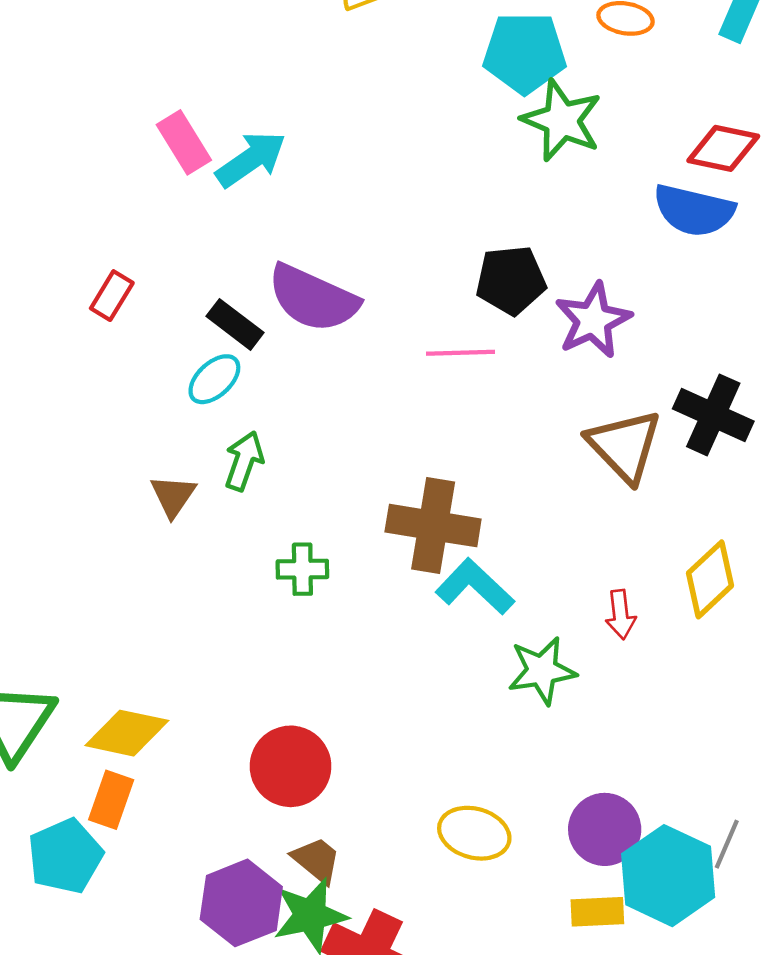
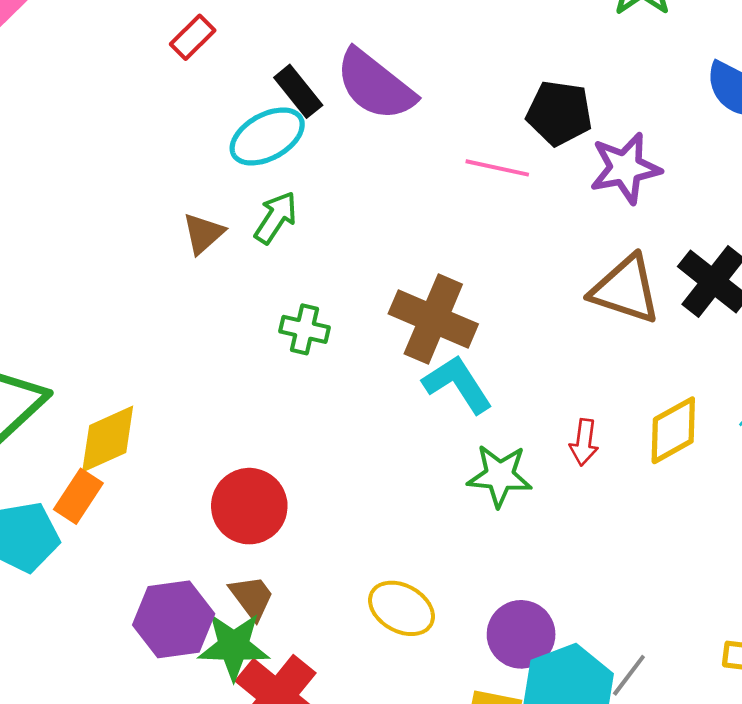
cyan ellipse: (214, 379) -> (267, 136), size x1.4
brown triangle: (625, 446) -> (626, 290), turned -42
yellow diamond: (127, 733) -> (108, 439), turned -50

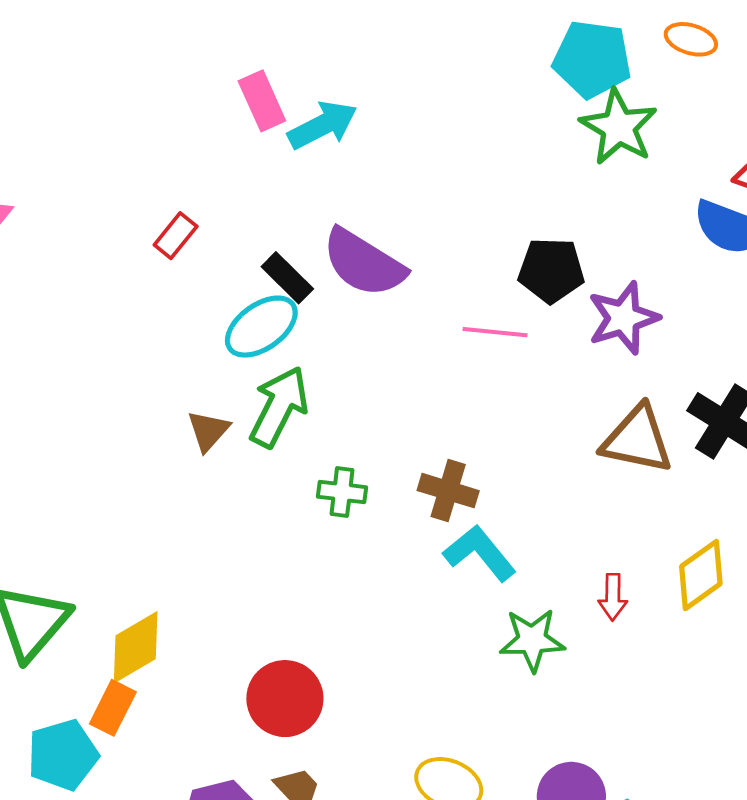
green arrow: (276, 218) -> (279, 407), size x1.5
brown cross: (433, 319) -> (448, 491), size x0.7
green cross: (304, 329) -> (342, 492), moved

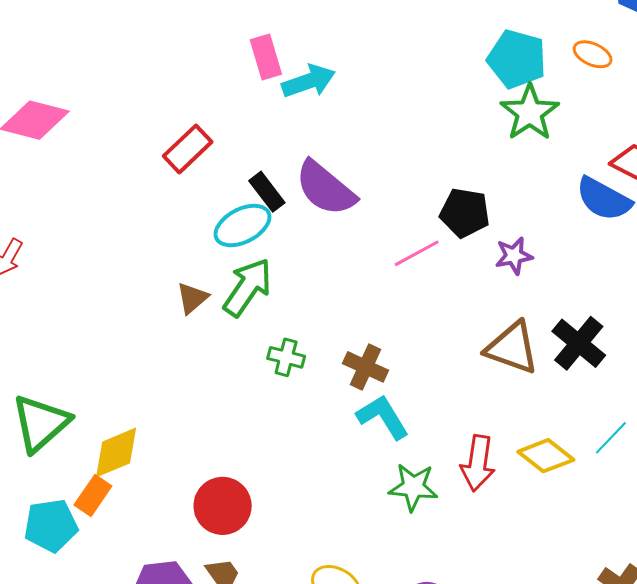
red rectangle: (176, 236) -> (188, 149), size x1.4
purple star: (623, 318) -> (514, 256), size x0.7
pink line: (495, 332) -> (417, 253), turned -42
yellow diamond: (701, 575) -> (546, 456), turned 66
red arrow: (613, 597) -> (478, 463), size x1.6

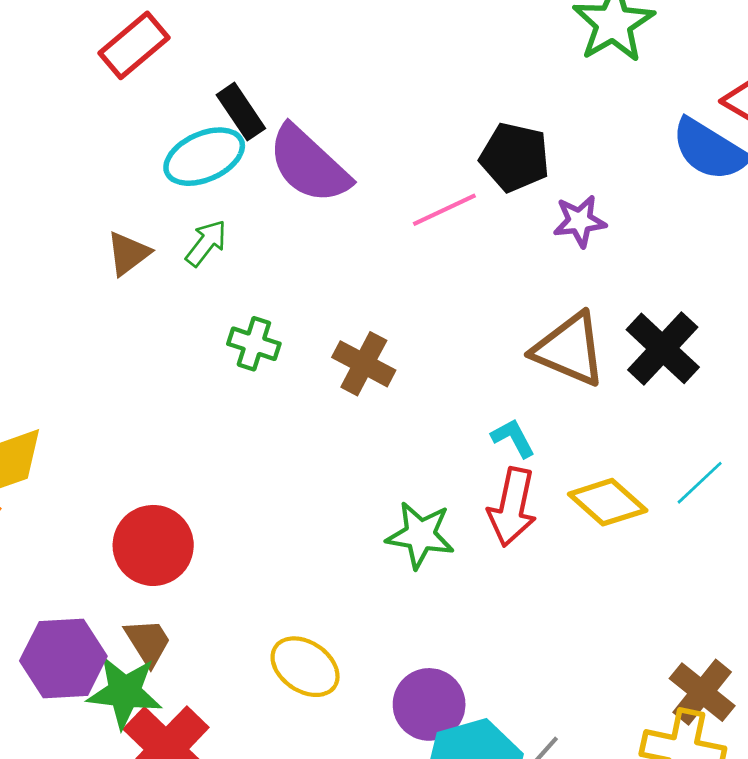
purple semicircle: (325, 188) -> (309, 165), moved
green arrow: (248, 287) -> (206, 243), size x0.6
cyan L-shape: (383, 417) -> (513, 438), moved, size x0.6

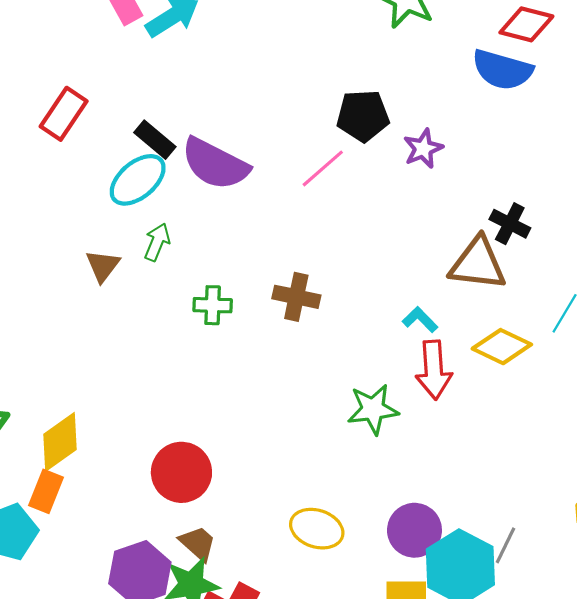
black cross: (663, 348) -> (510, 224), size x0.7
brown triangle: (569, 349) -> (478, 264), moved

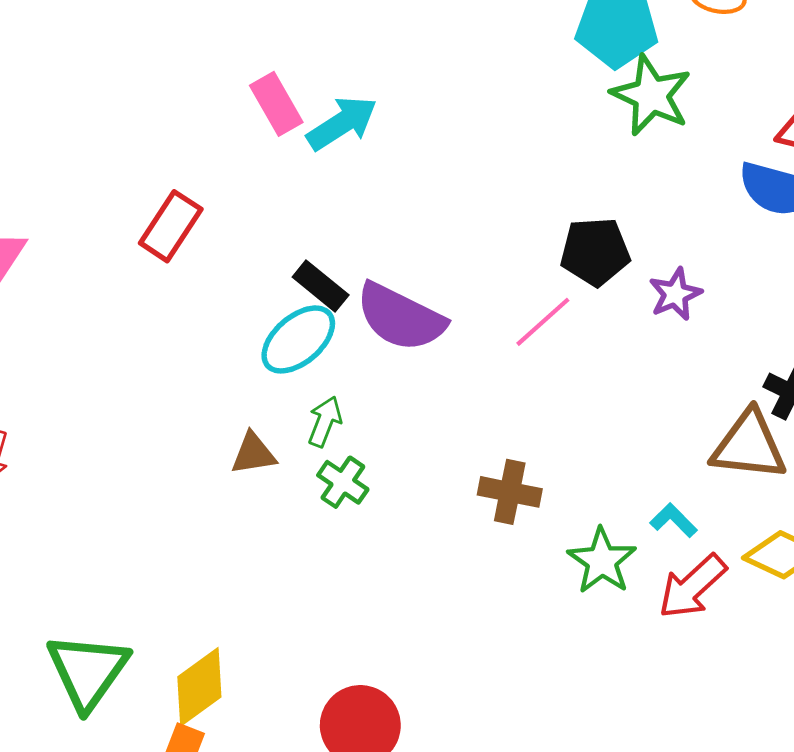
red rectangle: (64, 114) -> (171, 226), moved
brown triangle: (103, 266) -> (253, 454), turned 45
green cross: (213, 305) -> (343, 482), moved, turned 33
red arrow: (434, 370) -> (692, 587), turned 52
green star: (373, 409) -> (602, 561), moved, turned -30

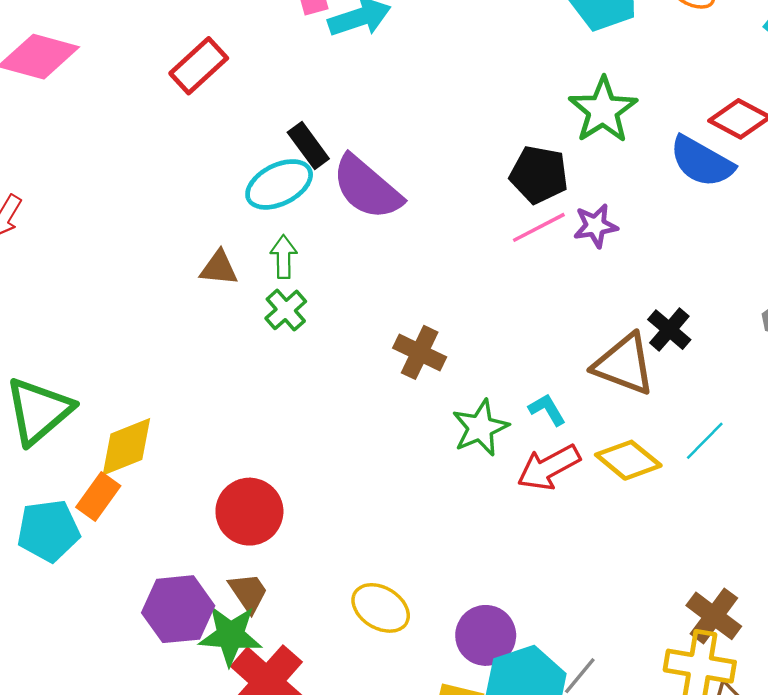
green star: (651, 95) -> (603, 110), moved
pink line: (543, 322) -> (539, 227), moved
green arrow: (325, 422) -> (284, 257), turned -36

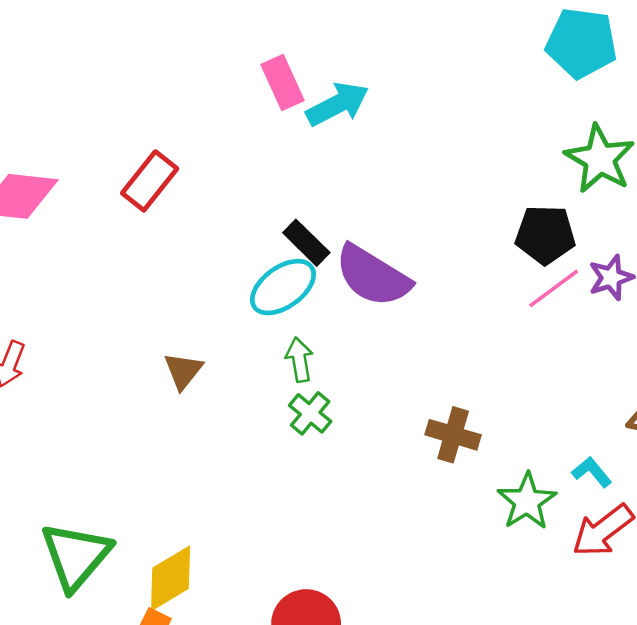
red rectangle: (199, 66) -> (150, 181), moved
brown triangle: (219, 268) -> (183, 371), moved, turned -48

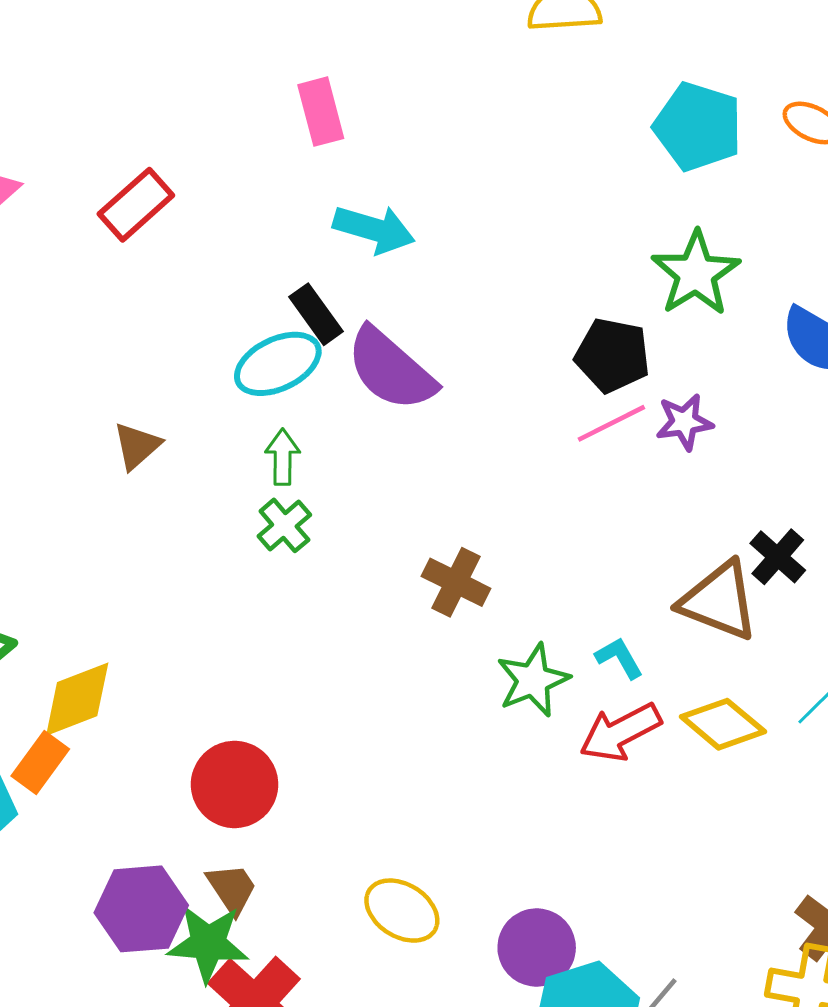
cyan arrow: (338, 104) -> (374, 229), moved, turned 34

